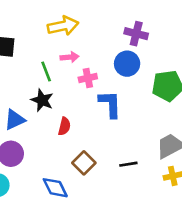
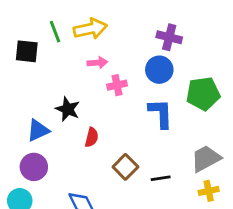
green line: (46, 71) -> (55, 32), moved
blue L-shape: (110, 104) -> (161, 113), moved
brown square: (84, 163) -> (125, 167), moved

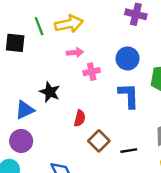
purple cross: (169, 37) -> (136, 14), moved
red semicircle: (92, 137) -> (80, 118), moved

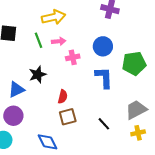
green line: (39, 26) -> (39, 40), moved
black star: (50, 92) -> (38, 75), turned 30
brown square: (99, 141) -> (68, 117), moved, turned 30
black line: (129, 151) -> (104, 124), turned 56

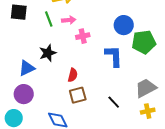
blue circle: (103, 46) -> (124, 25), moved

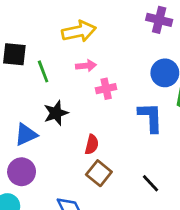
green line: (49, 19) -> (43, 71), moved
brown square: (78, 95) -> (99, 173), turned -36

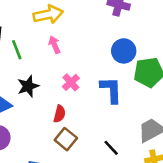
pink arrow: (86, 66) -> (54, 45), turned -108
pink cross: (106, 89) -> (71, 82), moved, turned -30

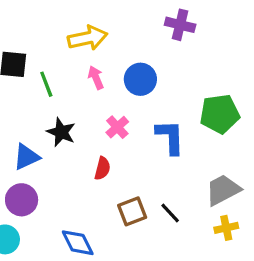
blue circle: (124, 51) -> (140, 79), moved
black star: (28, 86) -> (61, 132), turned -30
brown square: (66, 139) -> (132, 211), moved, turned 30

